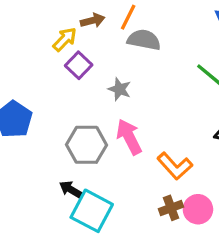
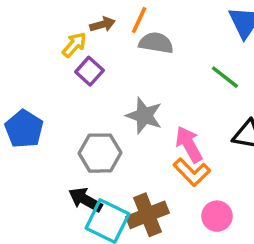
gray star: (120, 89) -> (144, 116), moved, size x1.5
pink arrow: (129, 137) -> (189, 144), moved
black arrow: (71, 190) -> (85, 200), size x1.4
brown cross: (171, 208) -> (148, 215), moved, size x1.6

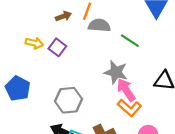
yellow arrow: (74, 45) -> (34, 43), moved, turned 66
green line: (225, 77) -> (130, 41), moved
gray star: (144, 116) -> (116, 72), moved

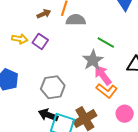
green line: (130, 41) -> (106, 42), moved
gray star: (116, 72) -> (93, 60), turned 30

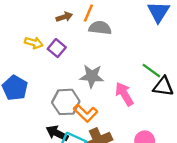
green line: (106, 42) -> (151, 71), moved
gray star: (93, 60) -> (92, 76), moved, turned 30
orange L-shape: (107, 91) -> (86, 113), moved

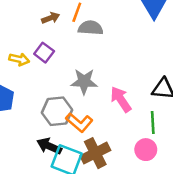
yellow arrow: (34, 43) -> (19, 59), moved
green line: (151, 71) -> (153, 123), moved, turned 54

